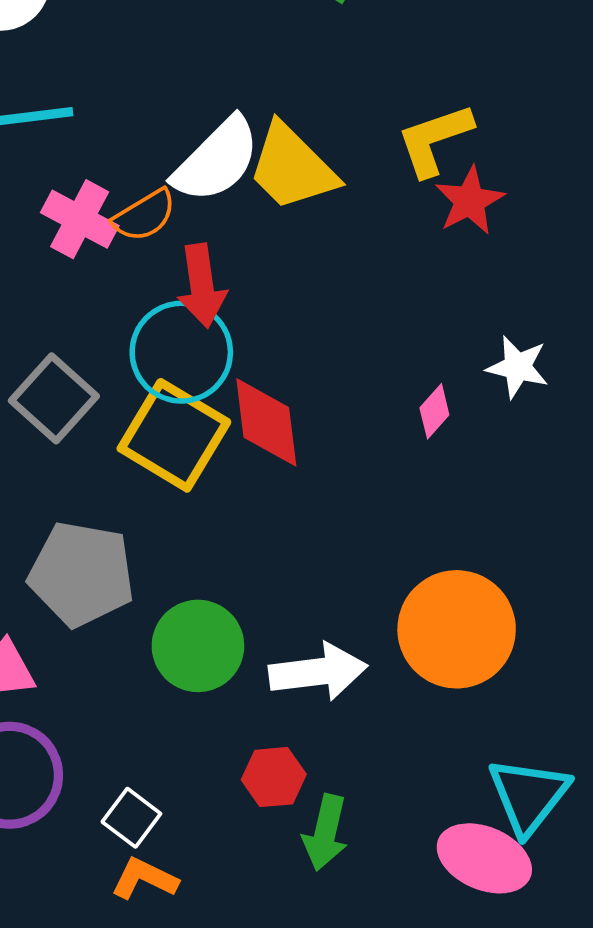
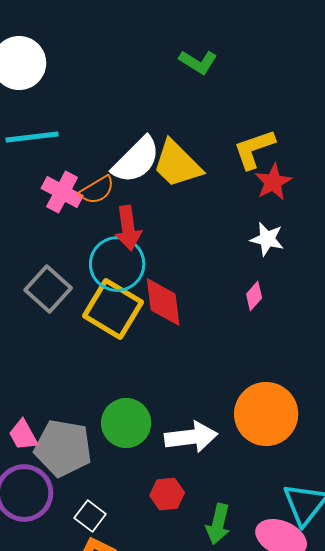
white star: (518, 367) -> (267, 239), moved
gray pentagon: (82, 574) -> (63, 448), moved
green arrow: (325, 833) -> (218, 524), moved

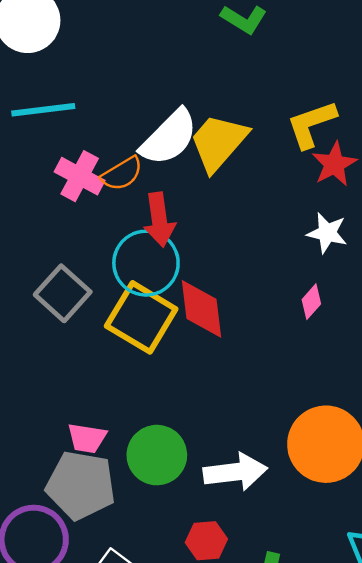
yellow trapezoid: (177, 164) -> (218, 142), turned 86
pink trapezoid: (23, 435) -> (87, 438), moved, turned -52

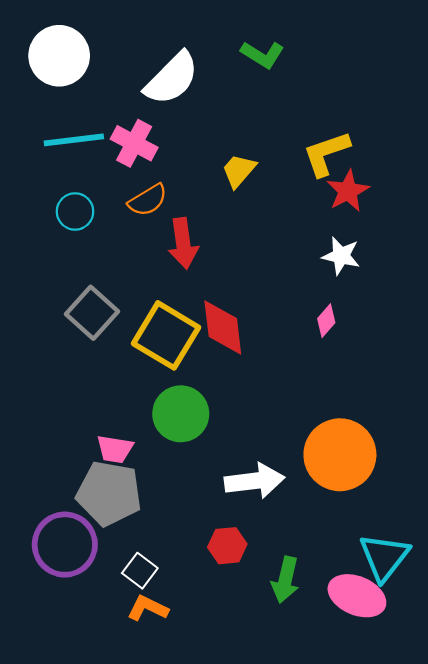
white semicircle: (169, 138) -> (172, 78), moved
yellow trapezoid: (218, 142) -> (239, 171), size x0.6
pink cross: (80, 176) -> (134, 143), moved
cyan circle: (146, 263) -> (75, 211), moved, size x0.6
green circle: (157, 455) -> (181, 414), moved

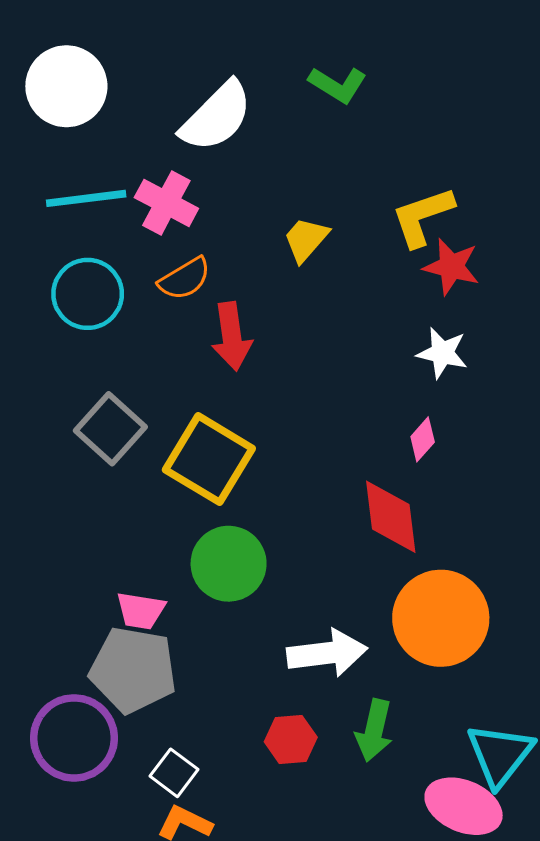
red star: (348, 191) -> (451, 267), turned -30
cyan circle: (75, 211) -> (88, 294), size x1.4
red diamond: (223, 327) -> (391, 517), moved
green arrow: (285, 580) -> (374, 730), moved

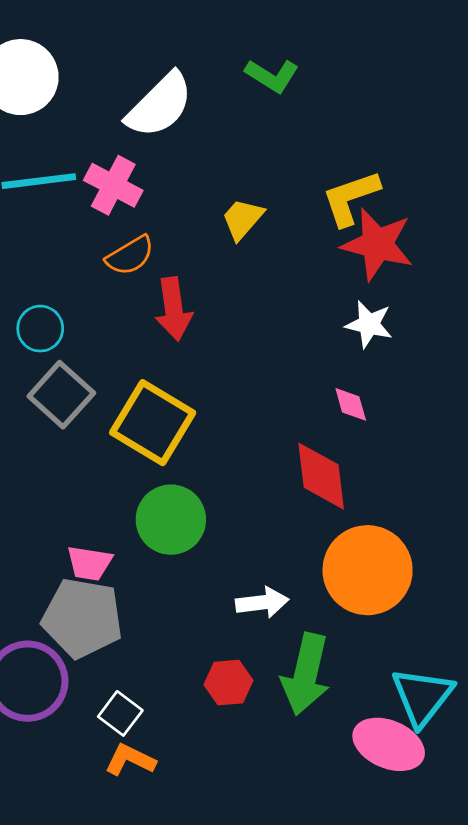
red star: (451, 267) -> (377, 244), size x1.4
cyan circle: (88, 294) -> (40, 329), moved, size x0.7
pink diamond: (423, 439) -> (351, 404), turned -57
white arrow: (327, 653) -> (262, 602), size x0.7
green arrow: (374, 730) -> (306, 674), size x1.4

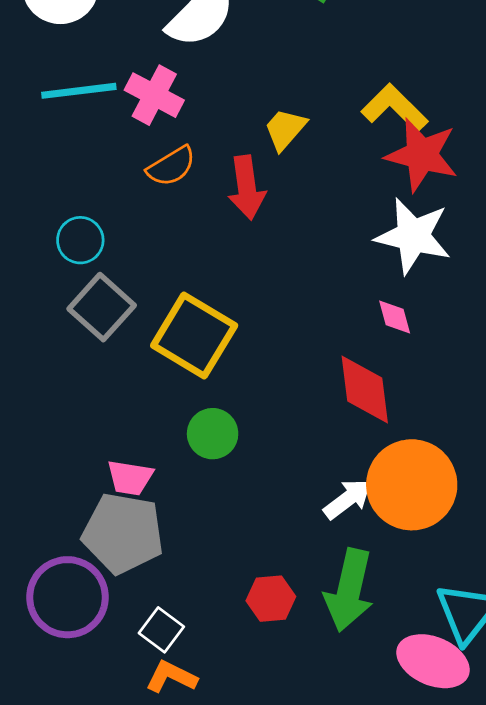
yellow L-shape: (351, 198) -> (395, 108), turned 64
red arrow: (174, 309) -> (247, 188), moved
white star: (369, 324) -> (413, 236), size x1.6
green circle: (171, 520) -> (213, 434), size x0.7
white arrow: (262, 602) -> (348, 499), moved, turned -30

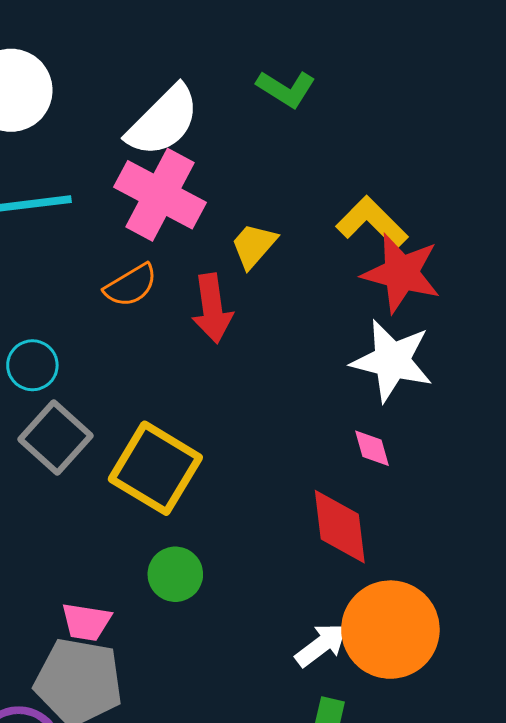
pink cross: (154, 95) -> (160, 195), moved, size x1.4

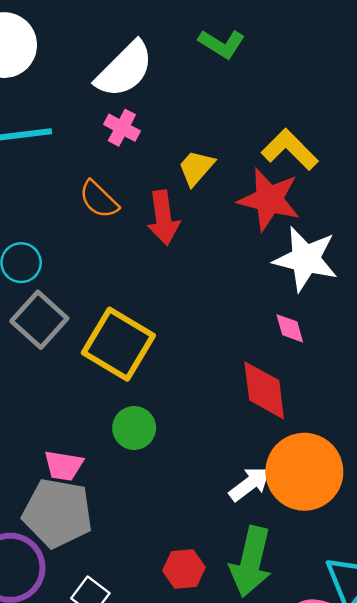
pink cross: (160, 195) -> (122, 128), size x0.5
red star: (401, 273) -> (269, 199), moved
orange semicircle: (131, 285) -> (99, 199), turned 75

